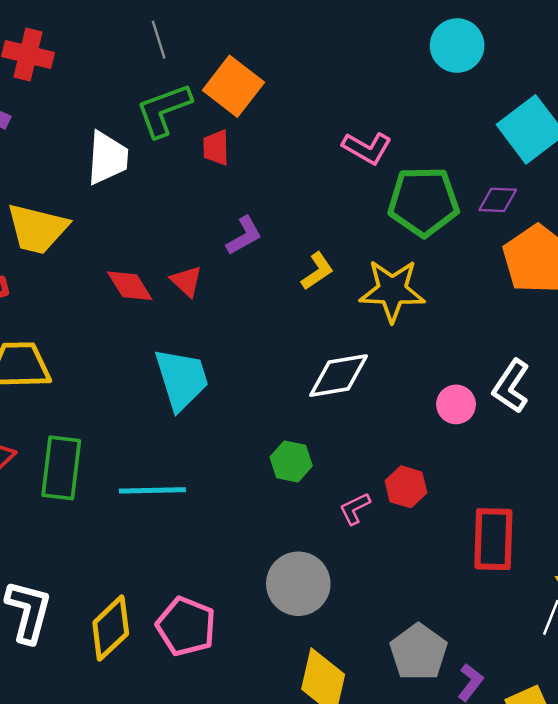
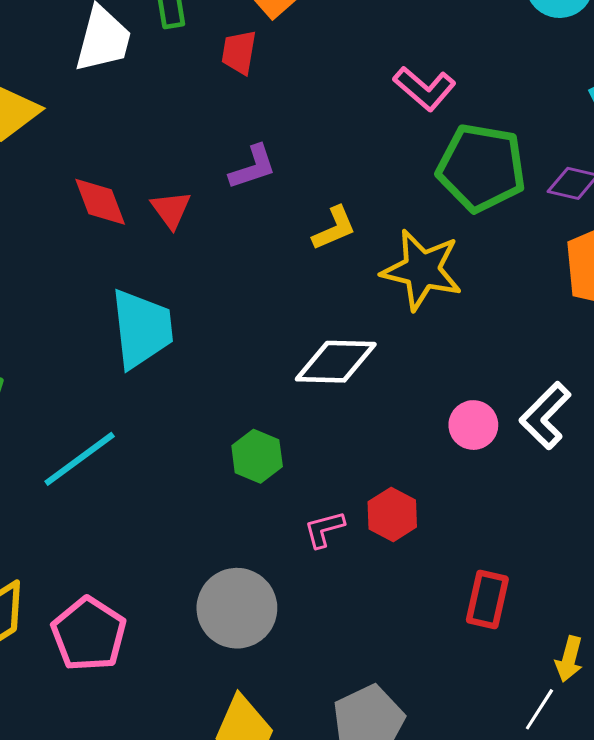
cyan line: (152, 490) -> (80, 459), turned -46
red rectangle: (493, 539) -> (487, 600), size x0.7

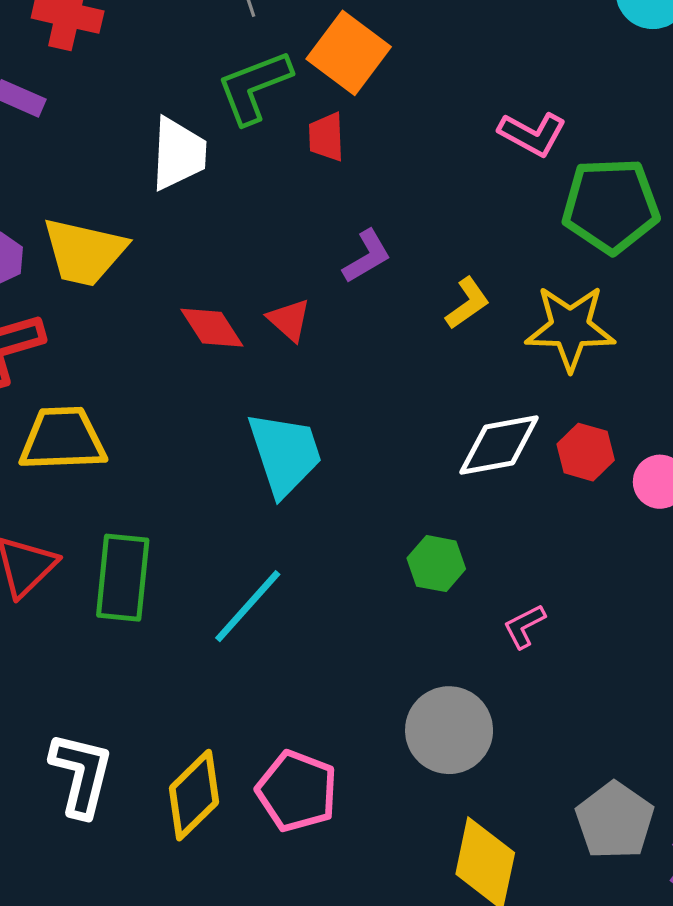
red hexagon: (392, 514) -> (586, 452), moved

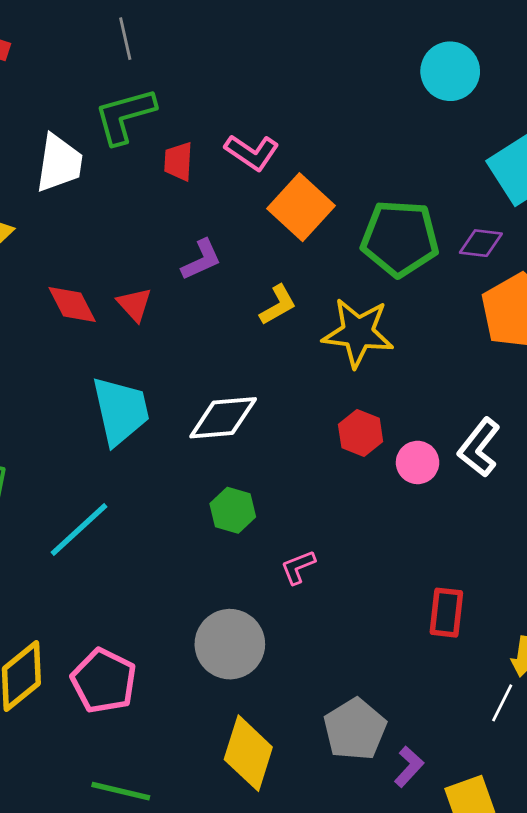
orange square: (349, 53) -> (301, 207), moved
pink L-shape: (532, 134) -> (252, 152), moved
white diamond: (499, 445) -> (223, 418), moved

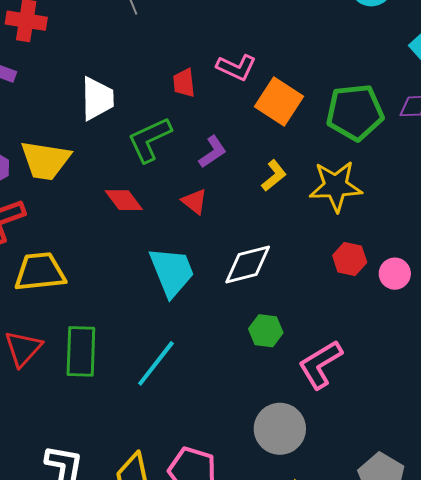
green L-shape: (125, 116) -> (150, 139), moved
red triangle: (134, 304) -> (195, 201), moved
pink L-shape: (298, 567) -> (320, 364), size x1.8

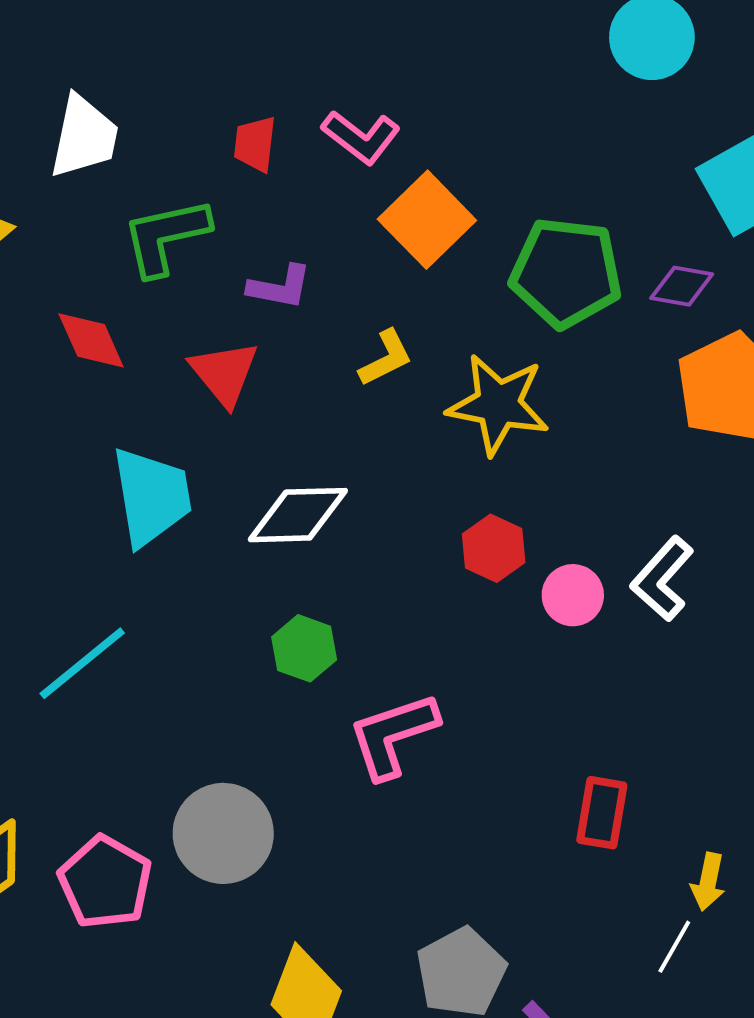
purple L-shape: (213, 152) -> (280, 287), turned 32
red triangle: (195, 201) -> (224, 373), size x1.4
gray circle: (280, 429) -> (223, 833), moved

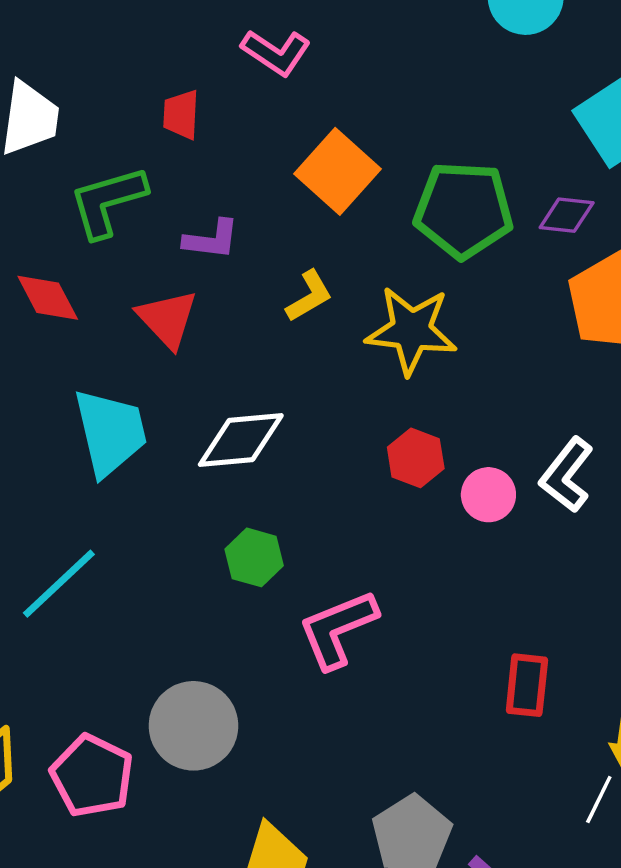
pink L-shape: (361, 137) -> (276, 52), moved

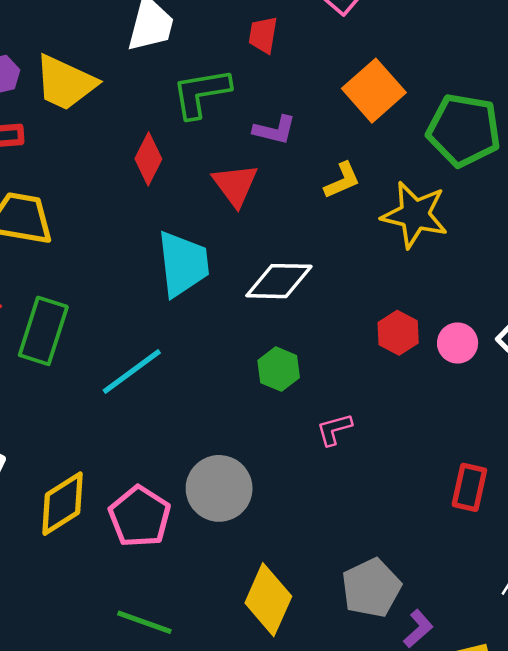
red diamond: (48, 298) -> (148, 159), turned 48
red hexagon: (416, 458) -> (398, 333), moved
pink L-shape: (338, 629) -> (334, 429), size x0.6

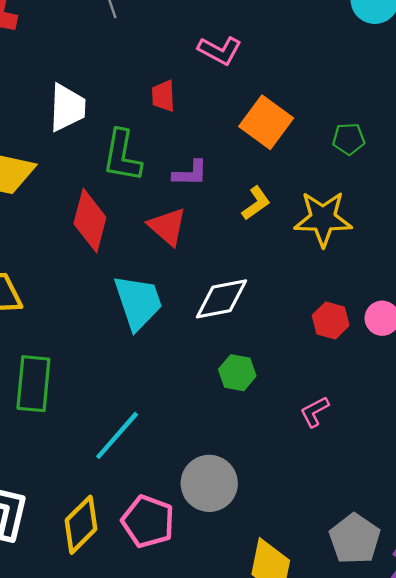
green L-shape: (201, 93) -> (122, 156), turned -58
green pentagon: (464, 130) -> (349, 139), size x0.5
red diamond: (148, 159) -> (90, 221), size x1.4
cyan line: (132, 372) -> (117, 435), moved
pink L-shape: (334, 429) -> (315, 412), moved

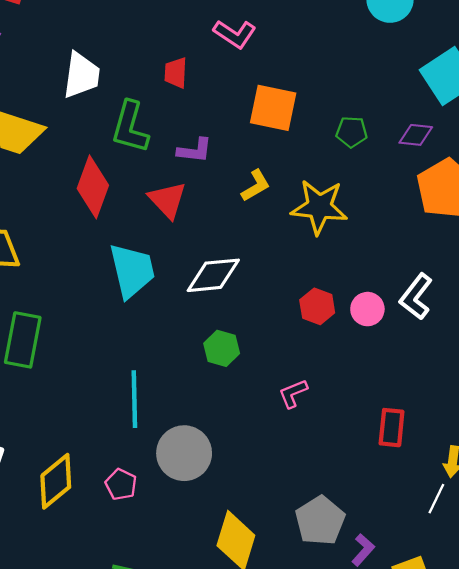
orange square: (266, 122) -> (273, 108), turned -30
cyan line: (117, 435) -> (134, 399), moved, turned -48
pink pentagon: (148, 521) -> (121, 484), size x0.6

